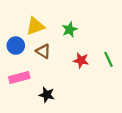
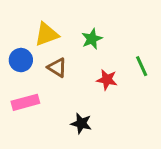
green line: (109, 59) -> (142, 66), moved
black star: (47, 95) -> (81, 123), moved

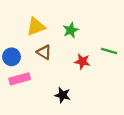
blue circle: (21, 60) -> (12, 57), moved
green line: (142, 66) -> (109, 51), turned -49

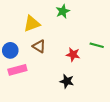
green star: (71, 30) -> (63, 11), moved
black star: (63, 95) -> (67, 81), moved

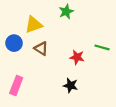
blue circle: (10, 50) -> (14, 43), moved
pink rectangle: (17, 70) -> (16, 85), moved, turned -54

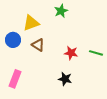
green line: (102, 47) -> (96, 53), moved

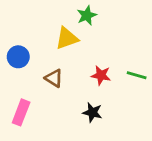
yellow triangle: (31, 23) -> (67, 38), moved
brown triangle: (38, 45) -> (54, 78), moved

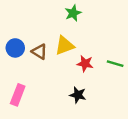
yellow triangle: (67, 38) -> (65, 46), moved
brown triangle: (54, 78) -> (39, 52), moved

